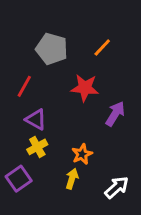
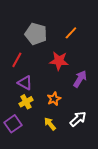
orange star: (82, 154) -> (54, 99), moved
yellow arrow: (72, 179) -> (50, 124), turned -56
white arrow: (117, 187) -> (78, 119), moved

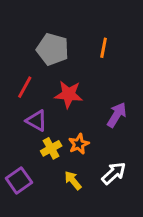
orange line: (71, 33) -> (104, 48), turned -32
red star: (59, 61) -> (69, 94), moved
yellow cross: (26, 102) -> (51, 148), moved

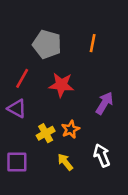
purple triangle: (36, 121) -> (17, 108), moved
white arrow: (114, 173) -> (102, 155), turned -70
purple square: (19, 180) -> (17, 162), turned 35

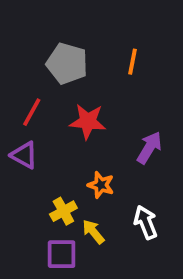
orange star: (70, 129) -> (101, 185), turned -30
yellow cross: (46, 133) -> (63, 211), moved
purple square: (17, 162) -> (62, 254), moved

